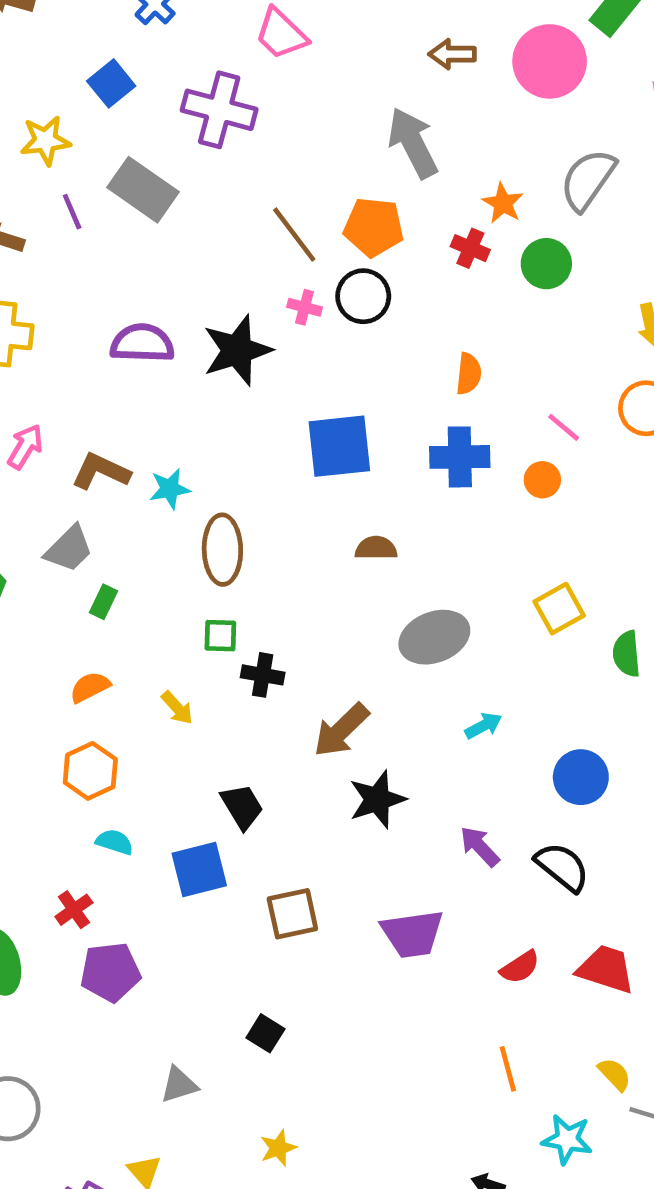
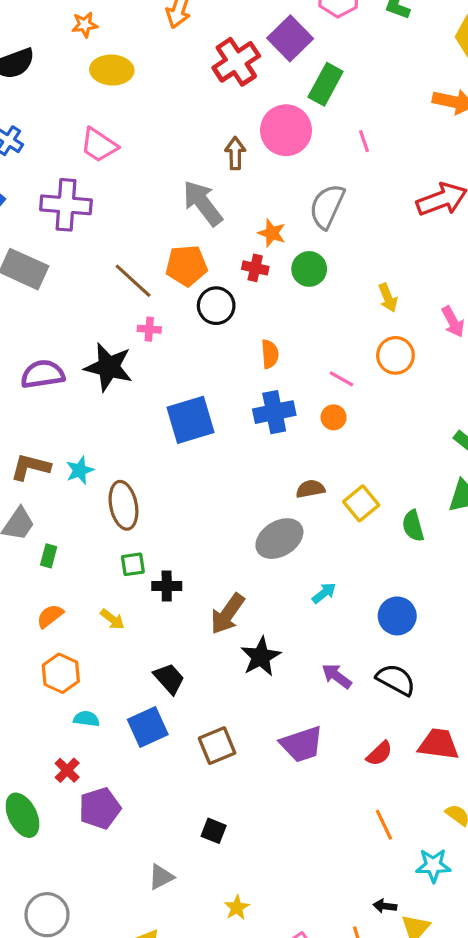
brown arrow: (452, 54) -> (235, 153), moved, turned 100
black circle: (363, 296) -> (216, 306), moved
black star: (237, 350) -> (109, 367), turned -30
brown semicircle: (376, 548) -> (310, 489), moved

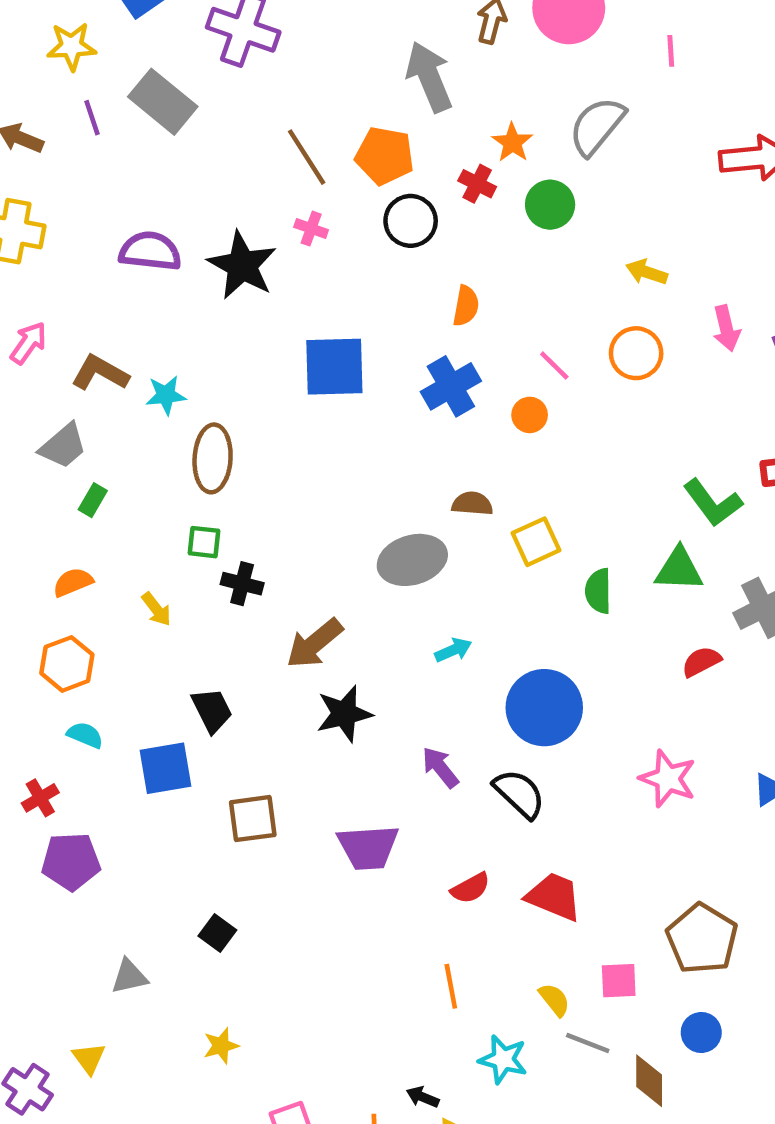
yellow arrow: (388, 298) -> (647, 272), turned 116
blue cross: (274, 412) -> (451, 386), turned -33
blue circle: (397, 616) -> (544, 708), size x1.4

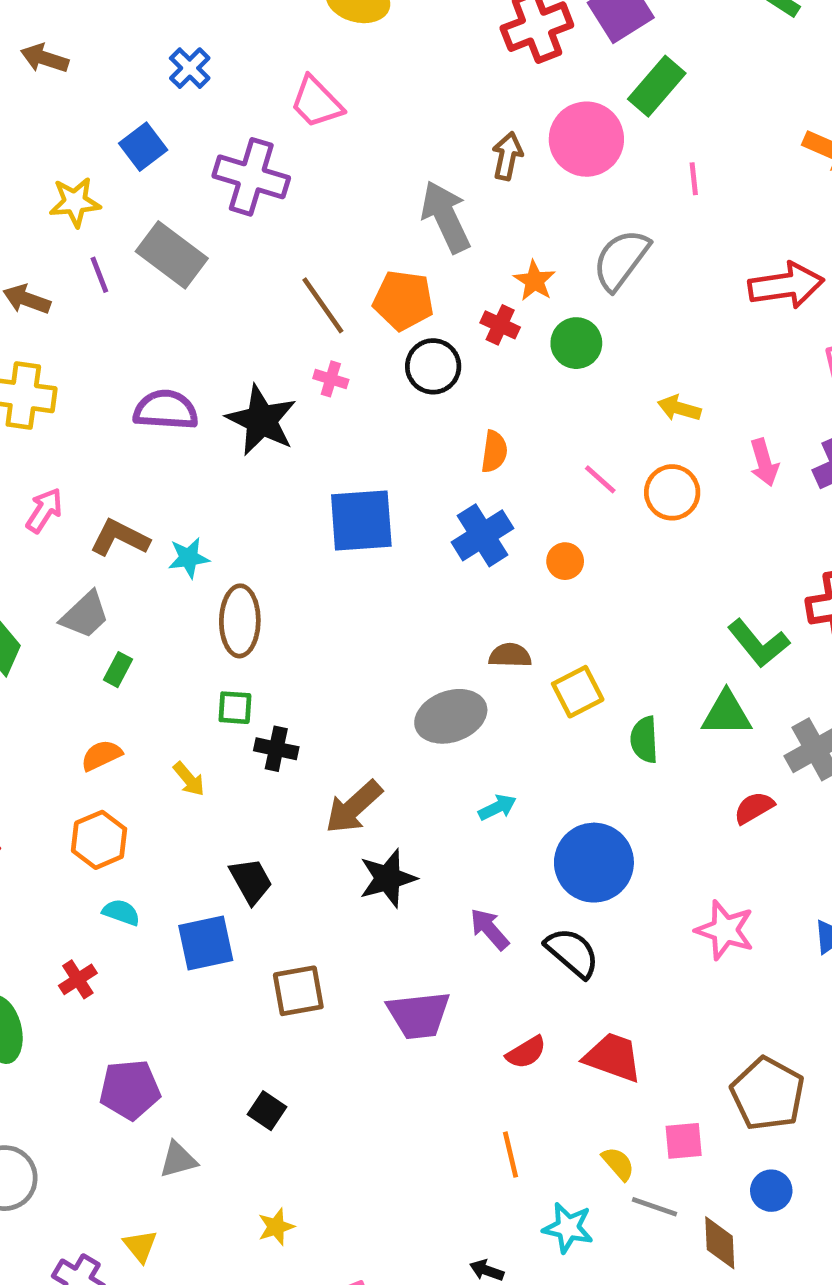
pink line: (554, 365) -> (600, 479), moved
purple pentagon: (71, 861) -> (130, 1090), moved

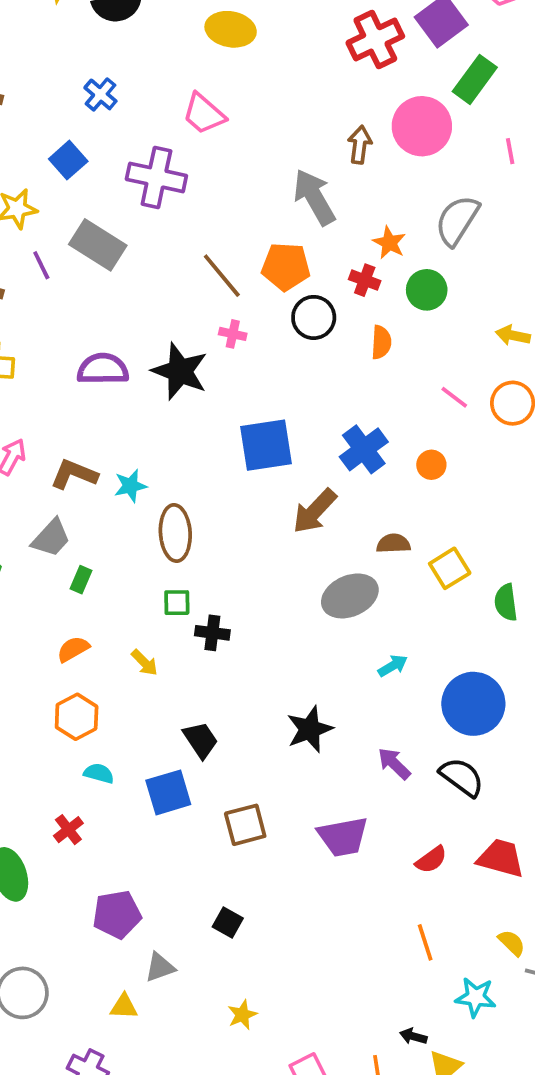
orange semicircle: (494, 452) -> (381, 342), moved
brown arrow: (354, 807) -> (315, 511), moved
yellow triangle: (140, 1246) -> (124, 1007), moved, turned -44

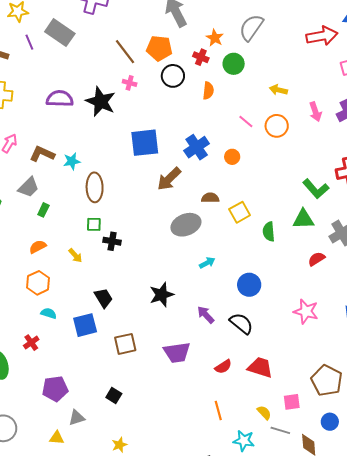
blue circle: (473, 704) -> (249, 285), size x0.7

